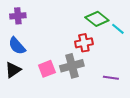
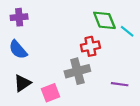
green diamond: (97, 19) -> (104, 20), turned 30
pink square: (47, 69) -> (50, 93), moved
black triangle: (13, 70) -> (22, 83), moved

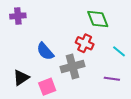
cyan line: (127, 31) -> (119, 51), moved
red cross: (90, 46) -> (85, 43), turned 36
blue semicircle: (18, 50) -> (45, 51), moved

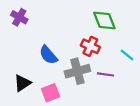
purple cross: (18, 16) -> (19, 17), turned 35
purple line: (112, 79) -> (105, 74), moved

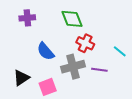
purple cross: (19, 17) -> (27, 18), moved, turned -35
green diamond: (104, 20) -> (72, 19), moved

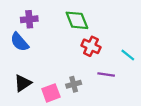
blue semicircle: (46, 51) -> (19, 42), moved
gray cross: (73, 67) -> (74, 84), moved, size x0.6

